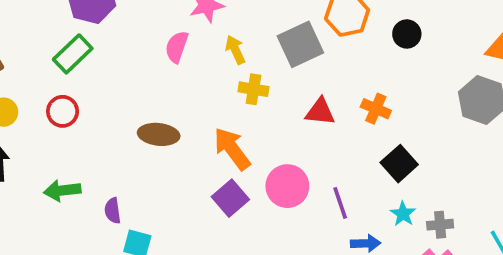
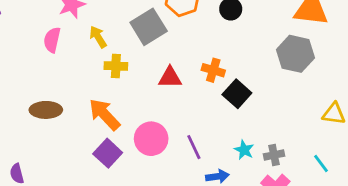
black square: (399, 164) -> (237, 94), moved

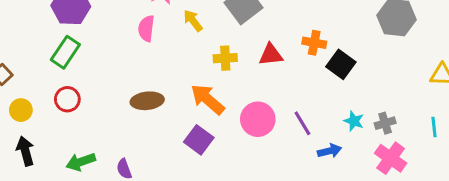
yellow cross: (116, 66) -> (225, 58), moved
purple square: (108, 153) -> (199, 140), moved
cyan line: (321, 163) -> (434, 127), turned 36

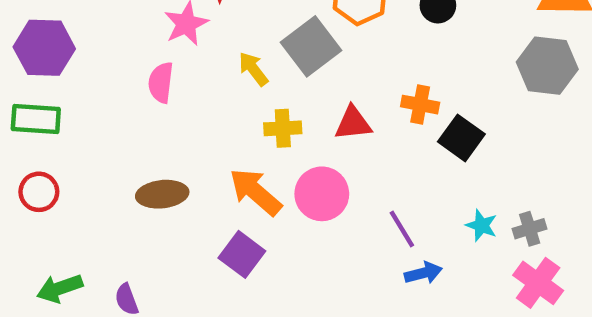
yellow arrow: (193, 21) -> (253, 69), moved
green rectangle: (65, 52) -> (36, 119), turned 60
pink circle: (258, 119) -> (322, 194), moved
blue arrow: (330, 151) -> (423, 273), moved

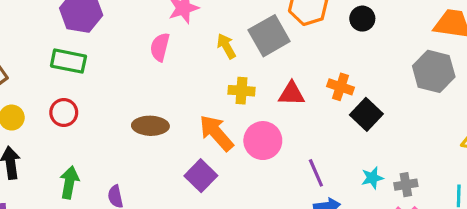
cyan star: (481, 225) -> (372, 178), turned 30
green arrow: (60, 288) -> (69, 182), turned 112

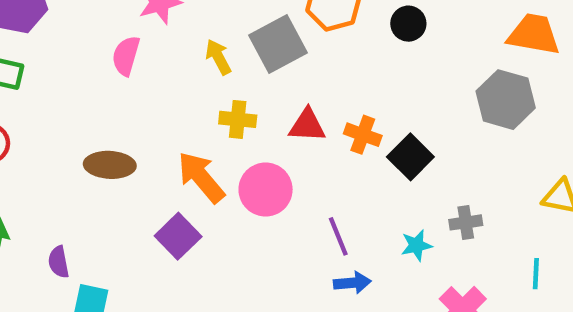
orange cross: (340, 87) -> (363, 135), moved
gray cross: (406, 185) -> (466, 222), moved

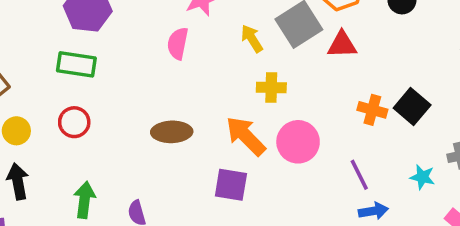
red triangle: (307, 125) -> (342, 45), moved
orange cross: (363, 135) -> (372, 110), moved
purple square: (178, 236) -> (231, 185), turned -32
cyan star: (416, 245) -> (422, 177), turned 30

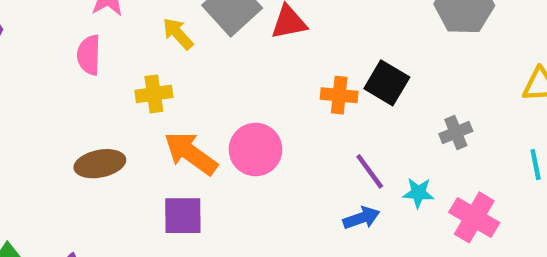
yellow cross: (271, 87) -> (154, 94), moved
purple line: (359, 175) -> (370, 171), moved
cyan star: (422, 177) -> (418, 193), moved

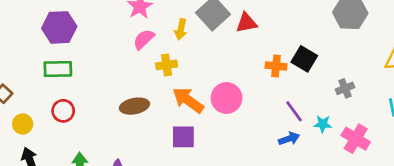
yellow arrow: (178, 34) -> (181, 29), turned -126
pink semicircle: (89, 55) -> (144, 39), moved, turned 45

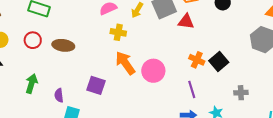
brown ellipse: (134, 106) -> (63, 45), moved
purple line: (294, 111) -> (192, 89), moved
purple square: (183, 137) -> (96, 85), moved

